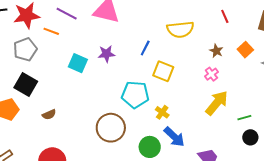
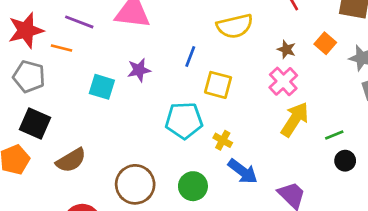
gray pentagon: (25, 50) -> (29, 76), turned -30
pink cross: (211, 74) -> (283, 81), size x1.5
brown semicircle: (49, 114) -> (71, 160), size x1.6
brown circle: (111, 128) -> (135, 184), moved
green circle: (150, 147) -> (193, 186), moved

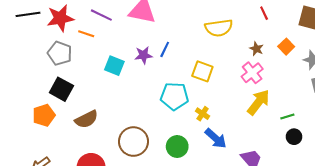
blue line: (190, 56) -> (165, 49), moved

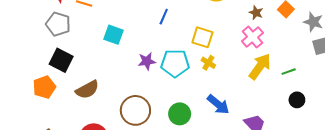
purple star: (143, 55) -> (147, 61), moved
yellow cross: (203, 114) -> (208, 63), moved
green line: (287, 117) -> (289, 72), moved

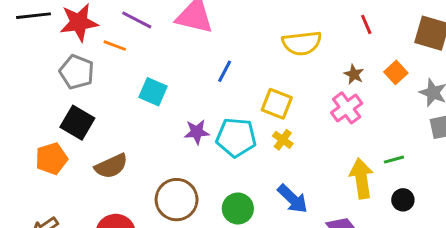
yellow arrow: (260, 66) -> (361, 178), moved, turned -48

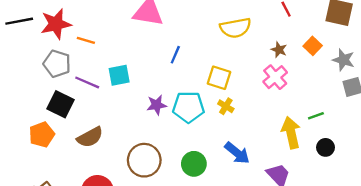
purple line: (137, 20) -> (87, 82), moved
cyan square: (153, 92) -> (119, 75), turned -30

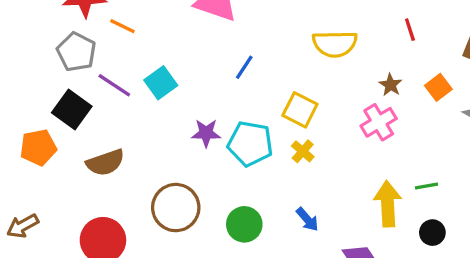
cyan square: (119, 75) -> (161, 83), turned -35
blue arrow: (237, 153) -> (307, 219), size x0.7

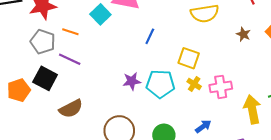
orange line: (122, 26) -> (70, 32), moved
cyan square: (161, 83) -> (100, 14), moved
pink cross: (379, 122) -> (221, 87), moved, turned 30
orange pentagon: (38, 147) -> (19, 90), moved
blue arrow: (307, 219) -> (203, 126), turned -77

